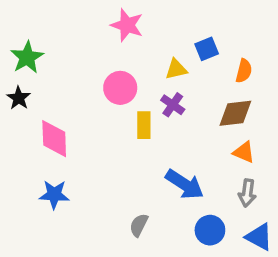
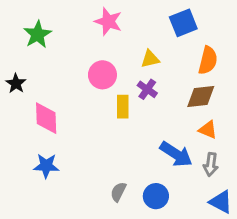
blue square: (207, 49) -> (183, 23), moved, size x1.4
green star: (27, 57) -> (38, 34), moved
orange semicircle: (244, 71) -> (208, 60), size x1.4
blue arrow: (185, 184) -> (176, 154), moved
blue circle: (210, 230) -> (156, 196), moved

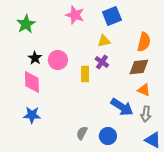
blue square: (183, 23) -> (112, 16), moved
pink circle: (102, 75) -> (58, 60), moved
black star: (16, 84) -> (35, 58), moved

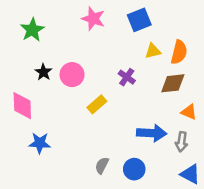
yellow triangle: (104, 41) -> (153, 51), moved
yellow rectangle: (85, 74) -> (97, 104), moved, turned 49
pink diamond: (32, 82) -> (22, 106), moved
orange triangle: (144, 90) -> (189, 112), moved
blue arrow: (122, 107) -> (152, 133), turned -30

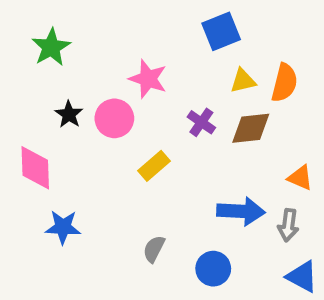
pink star: (93, 19) -> (148, 79), moved
brown diamond: (173, 83) -> (251, 128), moved
gray semicircle: (102, 165) -> (154, 249), moved

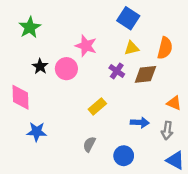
blue square: (221, 31) -> (128, 18), turned -35
yellow triangle: (243, 81) -> (132, 48), moved
yellow rectangle: (154, 166) -> (97, 106), moved
blue arrow: (241, 211) -> (140, 123), size x0.7

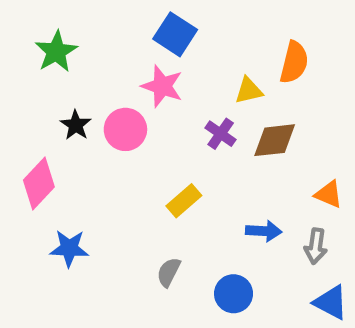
blue square: (128, 18) -> (175, 34), moved
orange semicircle: (165, 48) -> (294, 62), moved
pink diamond: (21, 97) -> (39, 183), turned 45

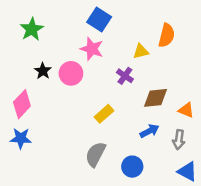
brown diamond: (275, 140) -> (156, 98), moved
blue arrow: (264, 231) -> (149, 131), turned -30
blue star: (69, 248) -> (21, 138), moved
gray semicircle: (169, 272) -> (95, 154), size x1.5

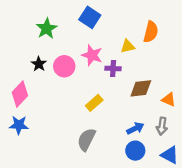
green star: (32, 29) -> (47, 29), moved
pink star: (92, 49) -> (92, 55), moved
purple cross: (125, 76) -> (113, 68), turned -32
blue arrow: (149, 131) -> (135, 128), moved
blue circle: (132, 167) -> (135, 151), moved

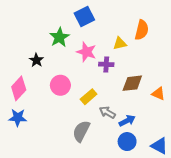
blue square: (90, 17) -> (84, 16), turned 30
green star: (47, 29) -> (59, 37), moved
pink circle: (64, 66) -> (60, 85), moved
gray arrow: (162, 126) -> (107, 112), moved, turned 112

